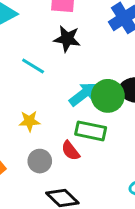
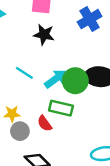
cyan line: (33, 66) -> (24, 73), moved
yellow star: (29, 121) -> (12, 114), moved

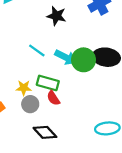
cyan arrow: (56, 79) -> (66, 57), turned 60
green rectangle: (61, 108) -> (48, 83), moved

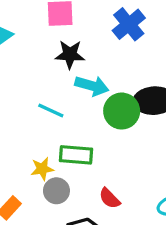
cyan arrow: (66, 57) -> (92, 86), moved
red semicircle: (53, 98) -> (110, 198), moved

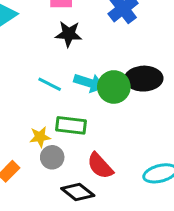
cyan arrow: (92, 86) -> (89, 83), moved
red semicircle: (110, 198) -> (100, 166), size x1.4

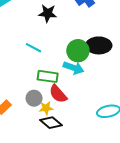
cyan arrow: (89, 83) -> (74, 68), moved
yellow star: (40, 137) -> (46, 108), moved
red semicircle: (100, 166) -> (58, 94), moved

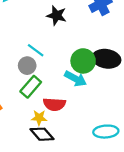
green rectangle: (48, 76) -> (31, 87), moved, turned -66
red semicircle: (58, 94) -> (54, 104), turned -54
gray circle: (34, 98) -> (27, 66), moved

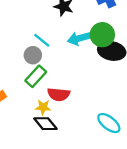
green circle: (83, 61) -> (102, 35), moved
cyan arrow: (75, 79) -> (79, 38), moved, turned 135
cyan ellipse: (106, 132) -> (109, 123), turned 40

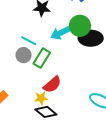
green rectangle: (36, 76) -> (42, 58), moved
red semicircle: (59, 94) -> (52, 84), turned -36

